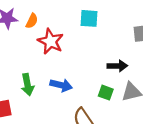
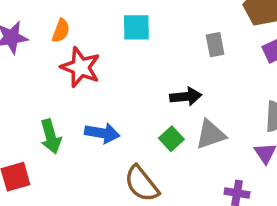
orange semicircle: (32, 21) -> (61, 31), moved
green square: (106, 93) -> (171, 139), turned 32

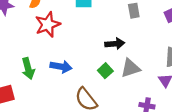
red star: (81, 67) -> (48, 24), turned 30

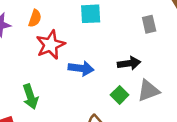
blue arrow: (61, 67) -> (81, 68), moved

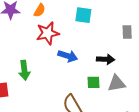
green square: (120, 95) -> (94, 82), turned 32

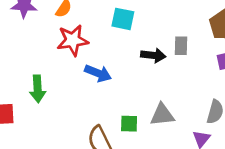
black arrow: (106, 59) -> (153, 55), moved
green square: (94, 82) -> (129, 124), moved

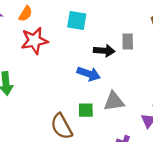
blue arrow: (98, 73) -> (89, 74), moved

